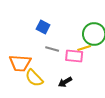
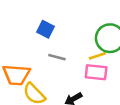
pink rectangle: (74, 56) -> (96, 72), moved

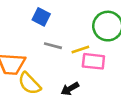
yellow line: (97, 56) -> (80, 50), moved

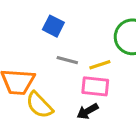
pink rectangle: (93, 61) -> (95, 86), moved

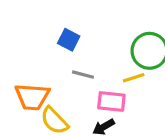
yellow line: (100, 65) -> (134, 78), moved

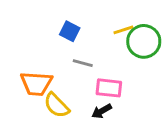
yellow line: (134, 78) -> (123, 30), moved

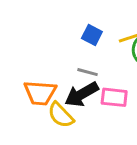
blue square: (70, 31) -> (92, 35), moved
black arrow: (102, 111) -> (82, 94), moved, size x1.6

